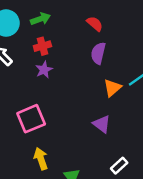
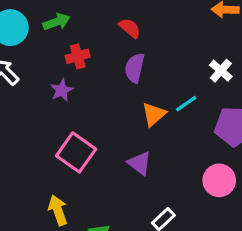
red cross: (42, 46) -> (78, 56), moved
pink square: (31, 119) -> (76, 152), moved, turned -32

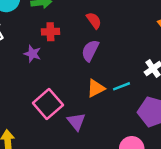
purple star: (62, 90) -> (32, 54), turned 30
pink square: (76, 152) -> (48, 104), moved

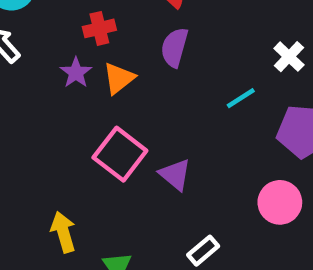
purple star: (32, 54) -> (76, 73), turned 30
orange triangle: (96, 88) -> (119, 78), moved

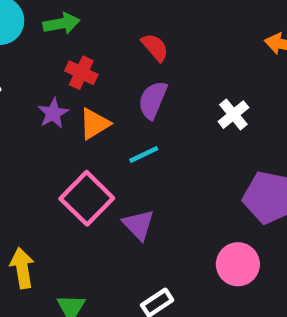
red cross: (99, 28) -> (81, 73), turned 32
white cross: (289, 57) -> (233, 115), moved
cyan line: (241, 98) -> (144, 155), moved

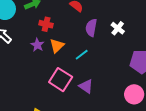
purple semicircle: (153, 100) -> (91, 28), moved

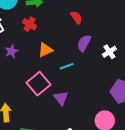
red cross: (46, 24) -> (30, 24), moved
purple star: (37, 45) -> (11, 51), moved

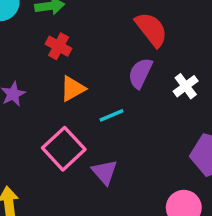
red semicircle: (76, 17) -> (151, 29), moved, size x1.5
red cross: (30, 24) -> (59, 46), moved

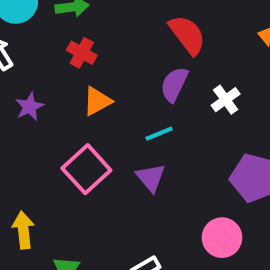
cyan line: (111, 115) -> (159, 134), moved
purple triangle: (105, 172) -> (151, 178), moved

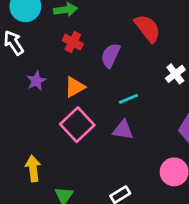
purple semicircle: (174, 84) -> (111, 55), moved
orange triangle: (97, 101) -> (75, 87), moved
purple triangle: (151, 178) -> (123, 130), turned -40

